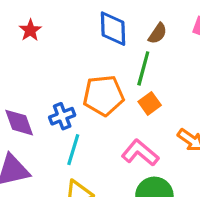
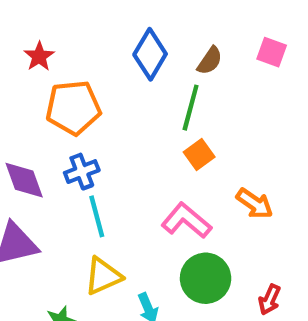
blue diamond: (113, 29) -> (150, 54), turned 33
orange pentagon: (103, 95) -> (73, 108), moved
cyan line: (73, 150) -> (97, 216), turned -32

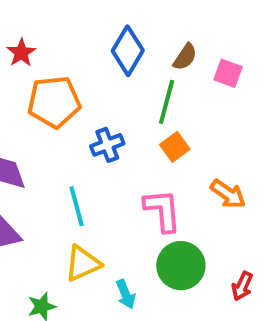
pink square: (272, 52) -> (228, 73), moved
blue cross: (82, 172) -> (107, 145), moved
pink L-shape: (186, 221) -> (162, 210), turned 45

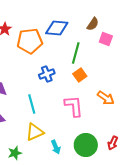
blue diamond: (128, 51) -> (57, 28), turned 65
brown semicircle: (185, 57) -> (93, 24), moved
orange pentagon: (54, 102) -> (30, 41), moved
green circle: (181, 266) -> (86, 145), moved

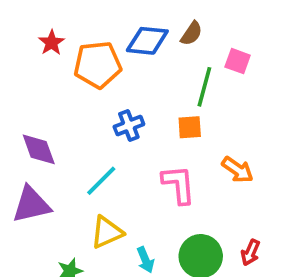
brown semicircle: (93, 24) -> (192, 33), moved
green line: (76, 53) -> (204, 87), moved
orange square: (80, 75) -> (190, 127), turned 32
cyan line: (32, 104) -> (101, 181), turned 60

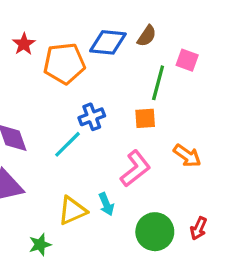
cyan line: (101, 181) -> (67, 144), moved
pink L-shape: (179, 184) -> (135, 169), turned 57
cyan arrow: (145, 260) -> (106, 204), moved

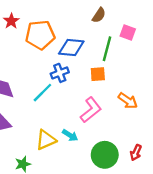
blue diamond: (108, 42) -> (71, 48), moved
cyan arrow: (106, 204) -> (70, 135), turned -35

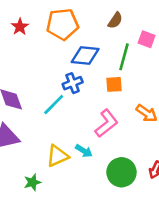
orange pentagon: (40, 35) -> (63, 24), moved

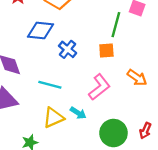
blue diamond: (85, 56) -> (40, 31), moved
blue cross: (73, 83) -> (68, 49), turned -30
cyan line: (54, 104) -> (50, 85), moved, turned 60

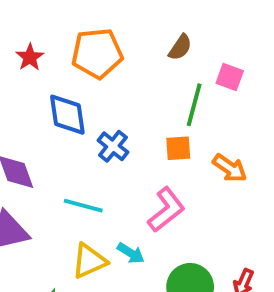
blue diamond: (40, 31) -> (67, 115), turned 76
orange arrow: (137, 78) -> (230, 168), moved

